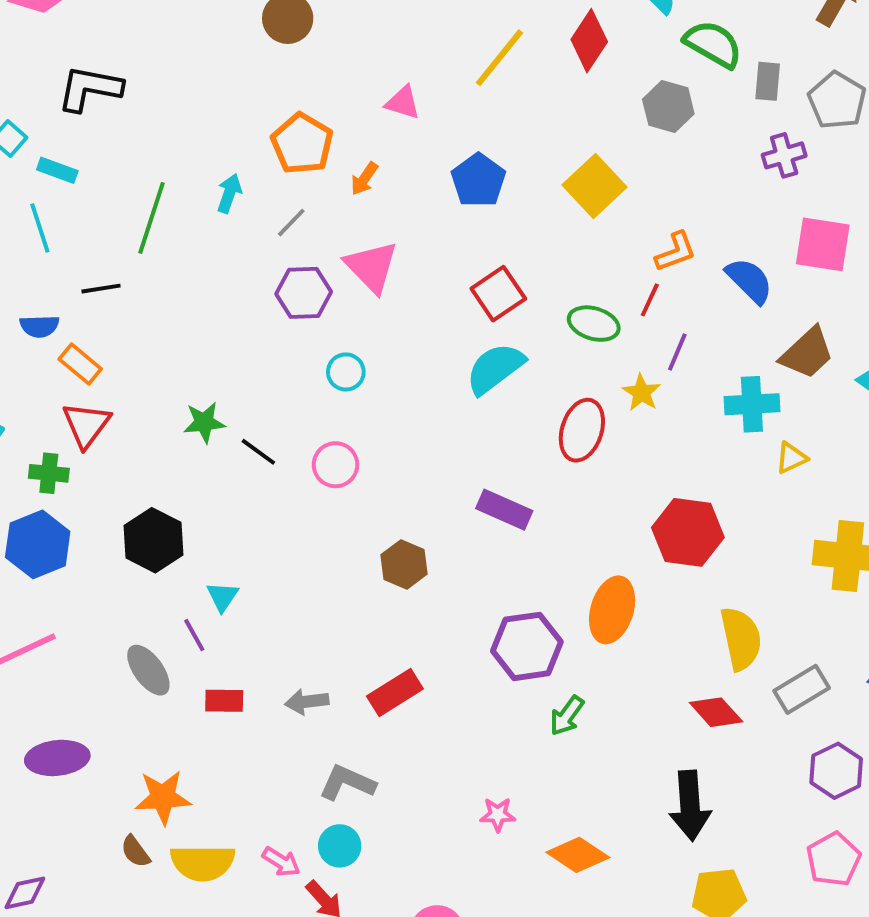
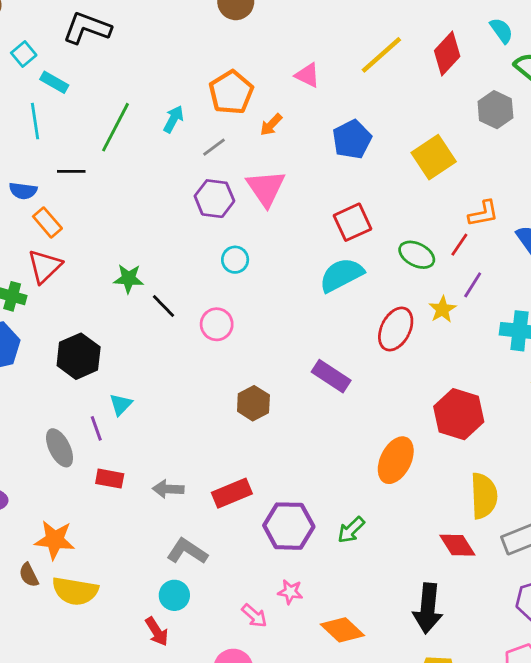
purple hexagon: (527, 646) -> (289, 526), moved
pink arrow: (281, 862) -> (254, 616), moved

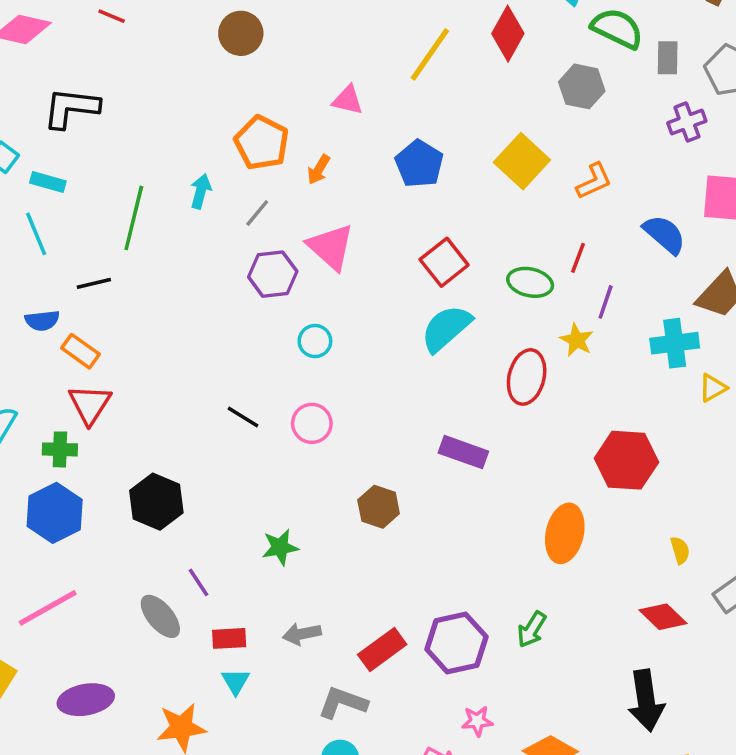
orange L-shape: (483, 214) -> (594, 181), moved
green star: (129, 279) -> (280, 547), moved
cyan triangle: (121, 404) -> (236, 681), moved
red rectangle: (232, 493) -> (382, 649), moved
yellow semicircle: (484, 496) -> (680, 550), size x0.5

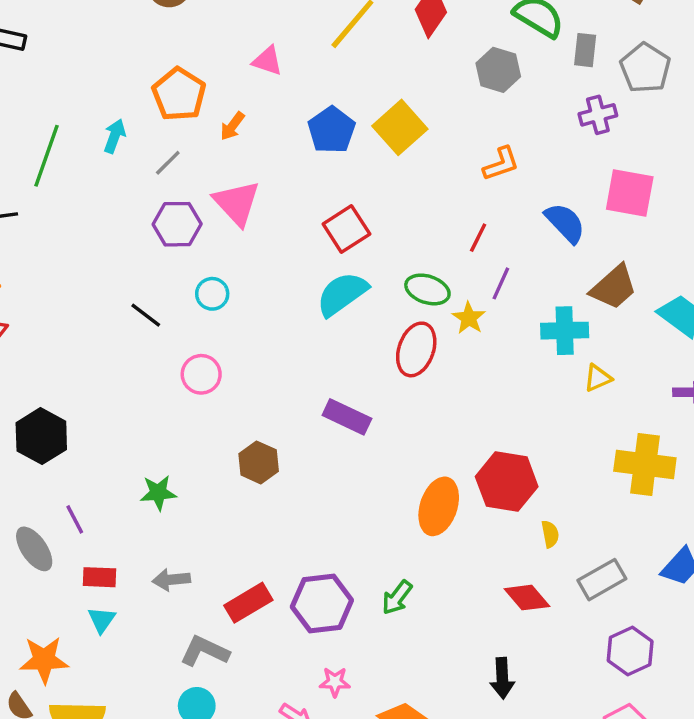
yellow square: (522, 161) -> (400, 127), moved
green ellipse: (530, 282) -> (427, 289), moved
black line: (243, 417) -> (146, 315), moved
red hexagon: (627, 460) -> (507, 482), moved
black arrow: (646, 701) -> (502, 678), size x0.7

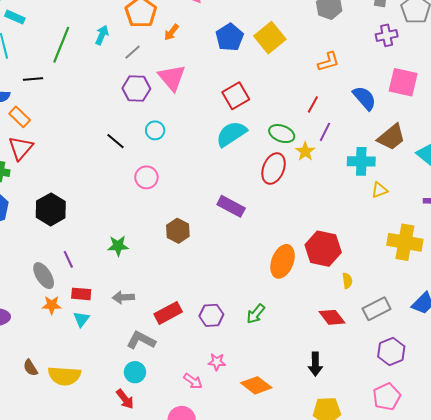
purple hexagon: (322, 603) -> (211, 315), size x0.7
orange star: (44, 660) -> (52, 305), moved, size x0.7

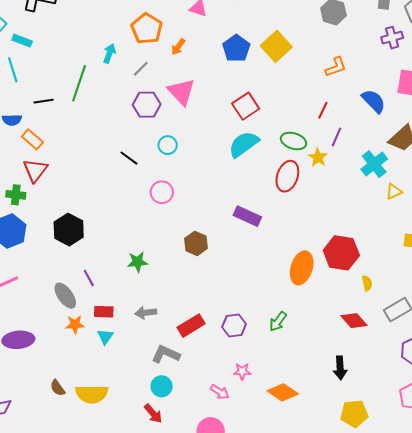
green line: (61, 45) -> (79, 83), moved
cyan cross: (361, 161) -> (374, 164), turned -36

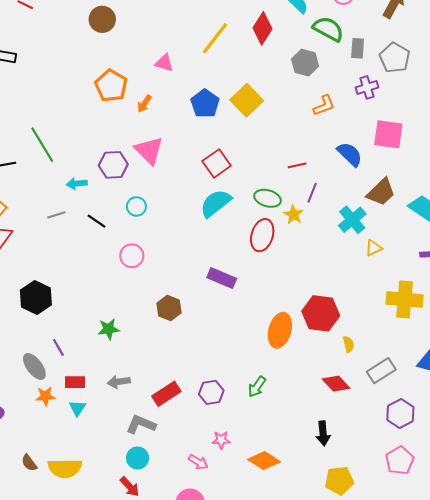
cyan arrow: (109, 53) -> (77, 184), moved, turned -114
orange L-shape: (336, 67) -> (324, 105), moved
gray line: (141, 69) -> (56, 215), moved, turned 30
green line: (79, 83) -> (42, 145), turned -48
red line: (323, 110) -> (297, 165), turned 54

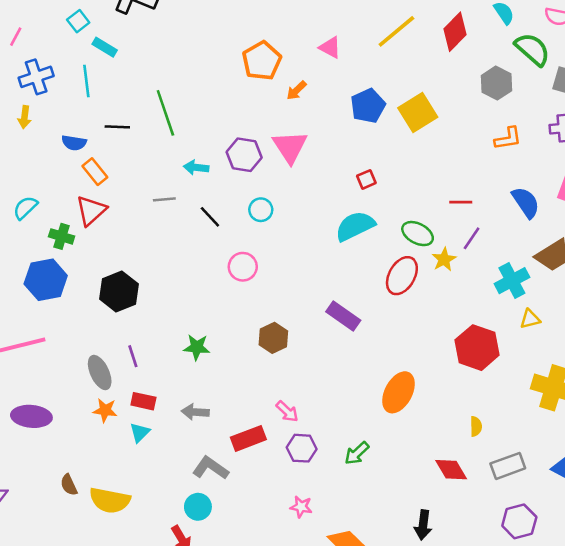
red square: (217, 163) -> (366, 179), size x0.6
red hexagon: (321, 313) -> (477, 348), moved
pink arrow: (198, 462) -> (287, 411), moved

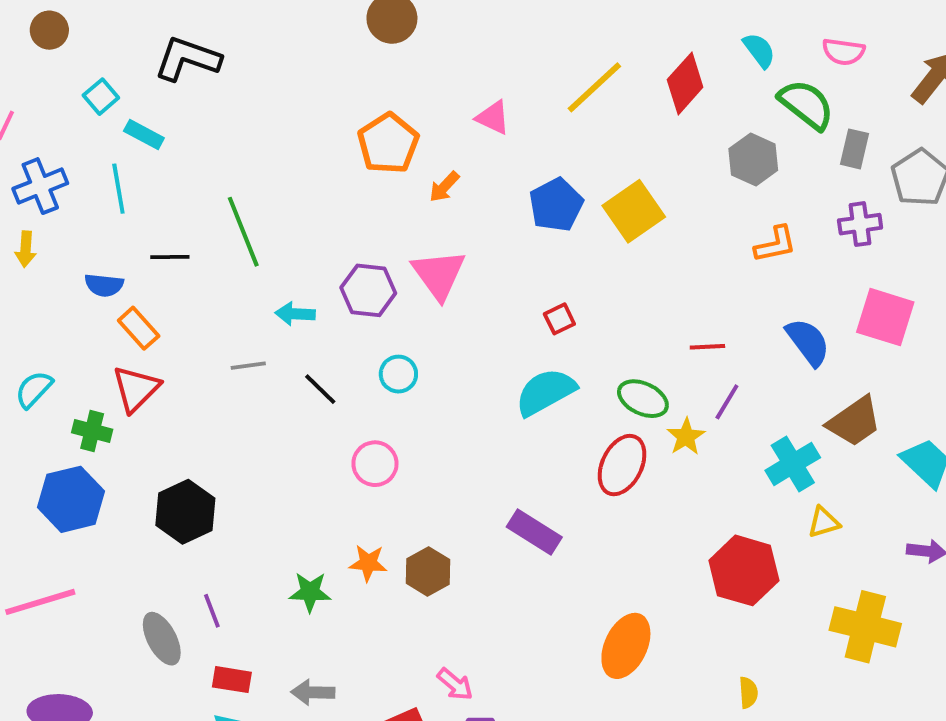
orange star: (105, 410) -> (368, 563), moved

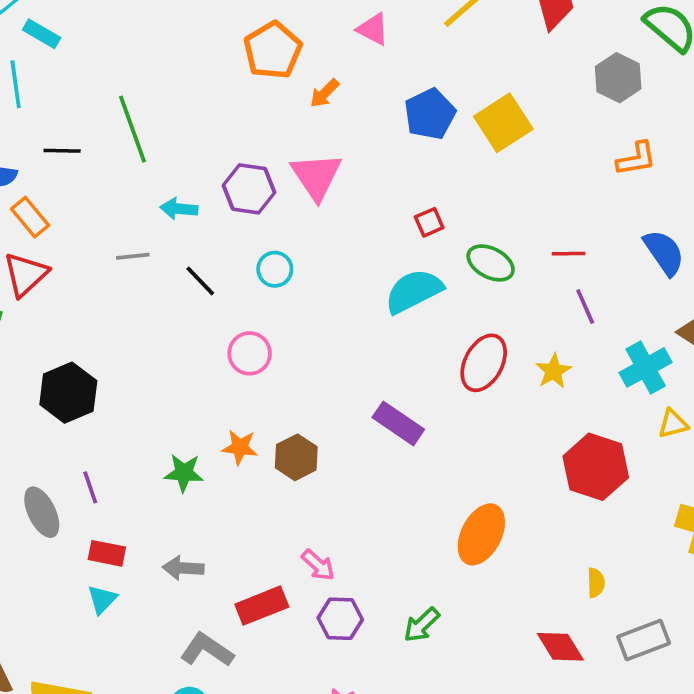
green ellipse: (643, 399) -> (491, 263), moved
purple line: (727, 402) -> (585, 306), turned -57
yellow star: (686, 437) -> (553, 371), moved

